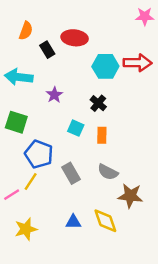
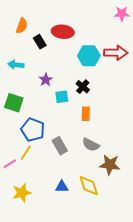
cyan arrow: (19, 77) -> (16, 65), size x0.7
cyan square: (76, 128) -> (62, 97), moved, turned -32

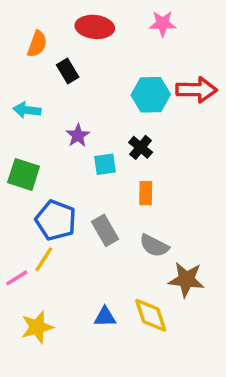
pink star: (122, 14) -> (163, 24), moved
red ellipse: (63, 32) -> (95, 27), moved
gray rectangle: (60, 146) -> (105, 230), moved

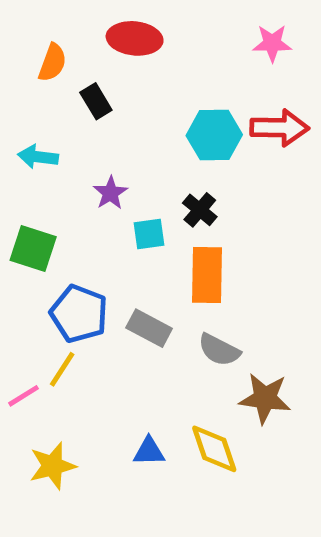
pink star: (163, 24) -> (272, 43), moved
orange rectangle: (146, 193) -> (207, 275), size x1.6
gray rectangle: (105, 230) -> (149, 328), turned -32

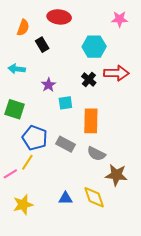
red arrow: (279, 128) -> (116, 73), moved
cyan hexagon: (214, 135) -> (94, 47), moved
black cross: (200, 210) -> (89, 80), moved

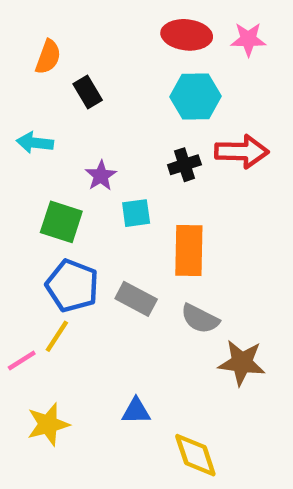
red ellipse: (59, 17) -> (187, 35), moved
black cross: (89, 80) -> (184, 165), turned 32
green square: (15, 109) -> (61, 222), moved
yellow diamond: (94, 197) -> (195, 455), moved

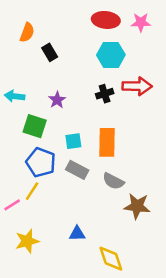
cyan arrow: (35, 143) -> (15, 96), moved
cyan square: (136, 213) -> (73, 141), moved

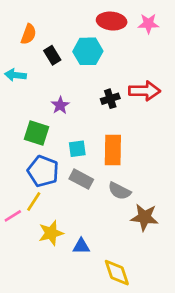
cyan hexagon: (111, 55) -> (88, 51), moved
cyan arrow: (15, 96) -> (15, 75), moved
yellow star: (27, 241) -> (51, 233), moved

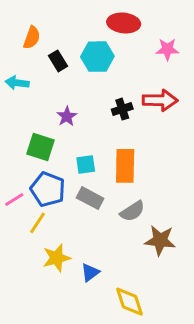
pink star: (148, 24) -> (167, 49), moved
gray semicircle: (119, 191) -> (132, 211), turned -60
pink line: (13, 216) -> (14, 200), moved
blue triangle: (81, 246) -> (90, 272), turned -36

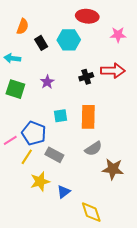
green square: (40, 147) -> (15, 89), moved
gray rectangle: (90, 198) -> (54, 155), moved

